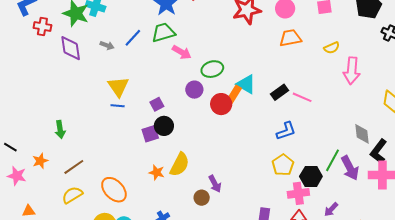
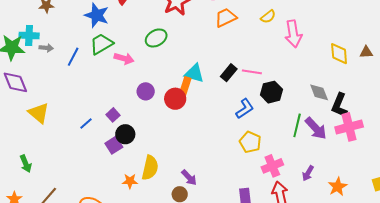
gray arrow: (107, 45) -> (46, 48), moved
green ellipse: (212, 69) -> (156, 38), moved
yellow triangle: (118, 87) -> (39, 113), moved
blue line: (118, 106) -> (86, 123), moved, turned -32
black hexagon: (311, 176) -> (271, 92), moved

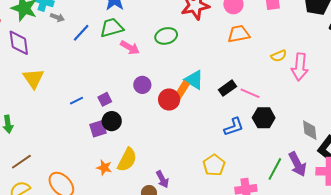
yellow semicircle: (268, 17) -> (279, 56), moved
green line: (297, 125) -> (275, 169), moved
yellow pentagon: (250, 142) -> (214, 165), moved

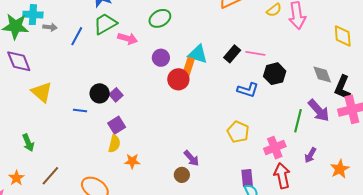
purple circle: (142, 85) -> (161, 58), moved
blue line: (77, 101) -> (80, 111), moved, turned 48
black circle: (112, 121) -> (100, 93), moved
blue L-shape: (234, 127) -> (248, 90), turned 50
yellow semicircle: (127, 160) -> (114, 144), moved, size x0.7

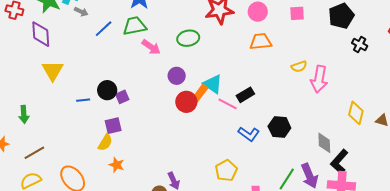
pink line: (255, 53) -> (228, 104), moved
blue line: (80, 111) -> (83, 100), turned -32

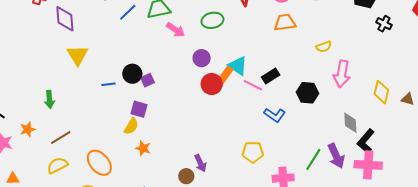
pink arrow: (319, 79) -> (342, 74), moved
purple square: (113, 126) -> (139, 109), turned 30
black hexagon: (279, 127) -> (307, 93), moved
yellow pentagon: (226, 171) -> (253, 152), turned 30

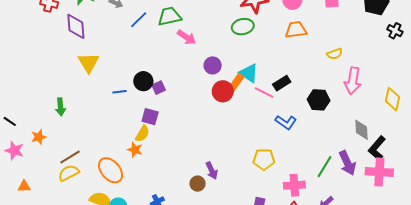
green ellipse: (212, 20) -> (243, 27), moved
brown line: (61, 138) -> (70, 157), moved
orange star: (143, 148) -> (135, 150), moved

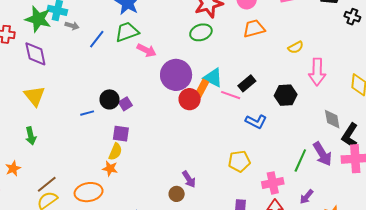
yellow triangle: (89, 63) -> (35, 96), moved
purple circle: (213, 65) -> (176, 75), size x1.8
orange ellipse: (111, 170) -> (89, 192), turned -52

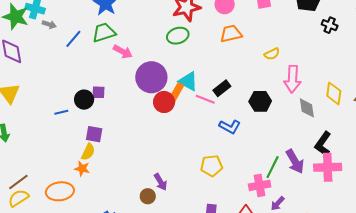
purple square: (125, 104) -> (98, 92), moved, turned 32
gray diamond: (332, 119) -> (307, 108), moved
pink cross: (273, 183) -> (260, 185), moved

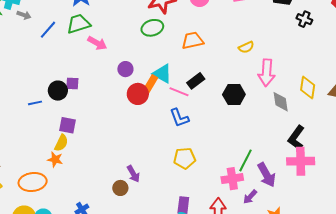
orange trapezoid: (231, 34) -> (193, 41), moved
purple circle: (151, 77) -> (125, 69), size x0.5
blue L-shape: (230, 127) -> (179, 118), moved, turned 40
purple arrow: (295, 161) -> (267, 175), moved

